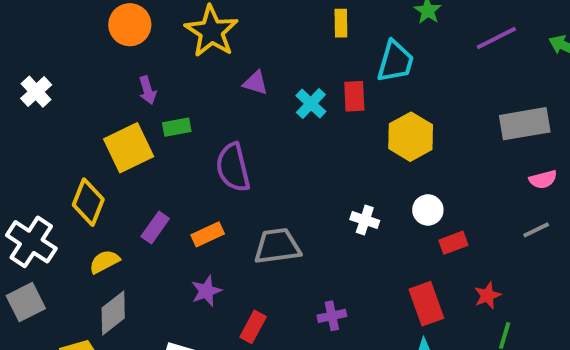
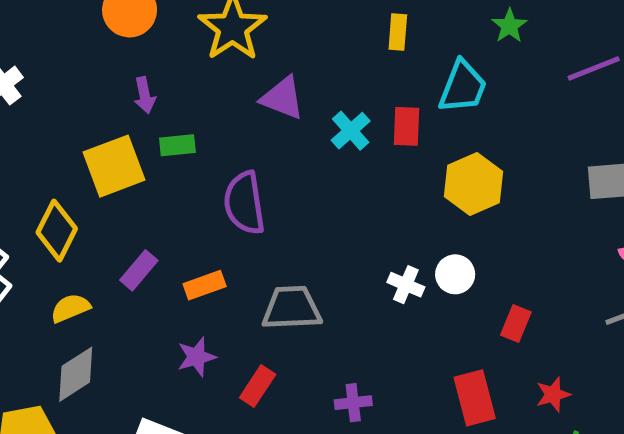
purple triangle: (255, 83) -> (283, 98), size x1.4
white circle: (428, 210) -> (455, 274), moved
red rectangle: (453, 243) -> (516, 324), turned -52
red rectangle: (253, 327) -> (258, 386), moved

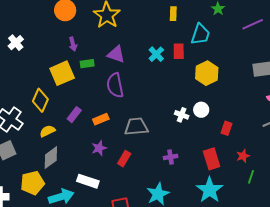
purple triangle: (283, 98) -> (116, 54), moved
purple cross: (353, 403) -> (171, 157), moved

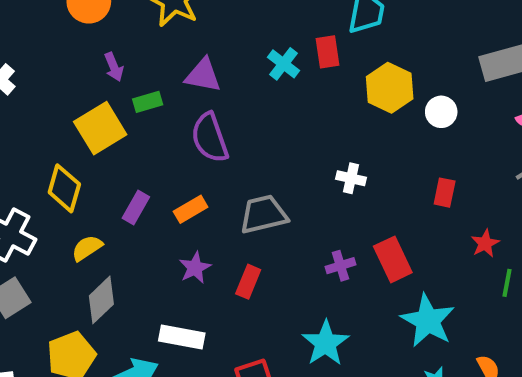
white circle: (201, 110) -> (441, 112), moved
red rectangle: (212, 159) -> (393, 259), moved

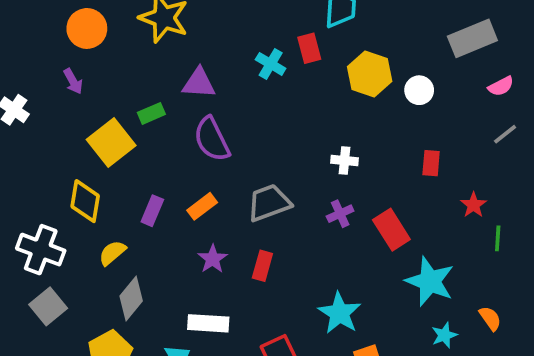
purple arrow: (114, 67) -> (73, 81), moved
purple cross: (340, 266) -> (340, 214), moved

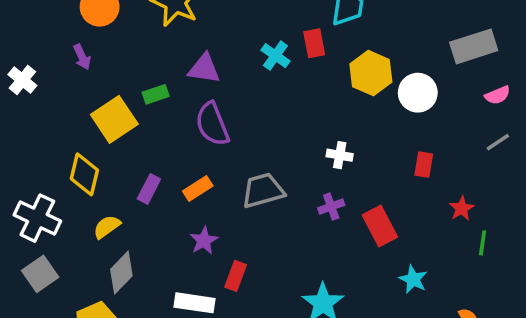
white circle: (419, 90) -> (418, 93), size x1.4
red rectangle: (262, 266) -> (236, 276), moved
cyan star: (430, 281) -> (413, 279), size x0.6

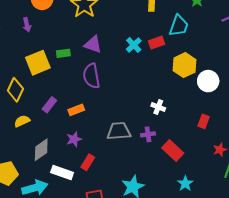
red rectangle: (314, 43) -> (156, 43), turned 70
gray trapezoid: (263, 190) -> (119, 131), moved
red rectangle: (380, 226) -> (173, 150), turned -30
gray diamond: (121, 273) -> (41, 150), moved

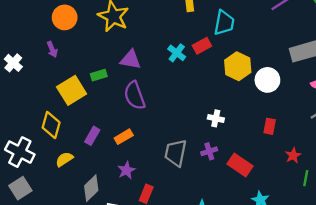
gray trapezoid: (119, 131) -> (176, 153), turned -65

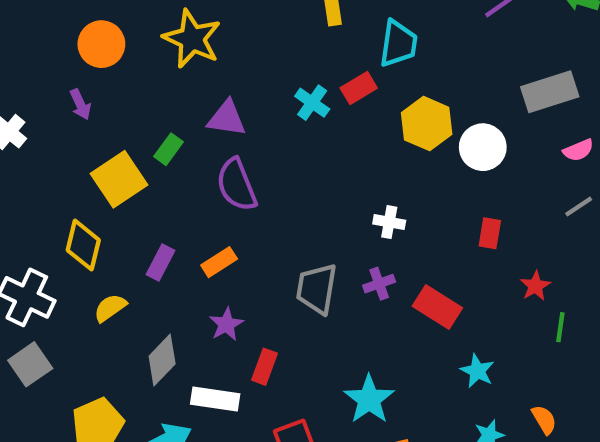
green rectangle: (99, 75) -> (169, 149), turned -35

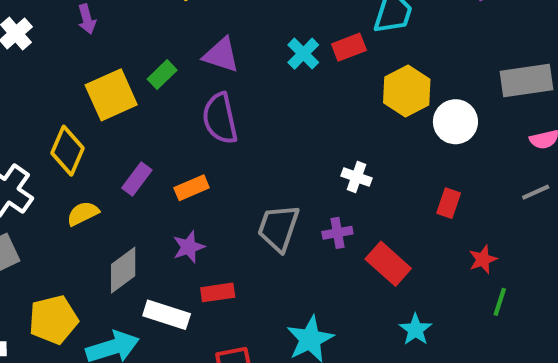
red rectangle: (265, 367) -> (218, 292), turned 52

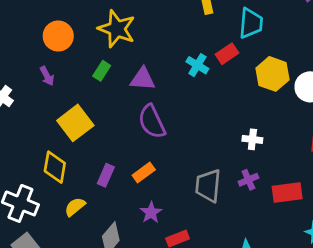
green rectangle: (162, 75) -> (102, 71), moved
red rectangle: (388, 264) -> (287, 192), turned -36

